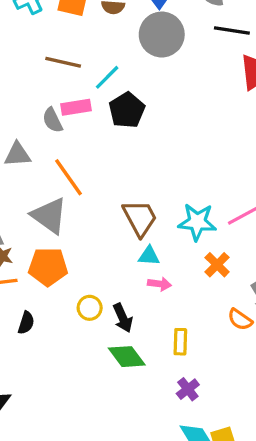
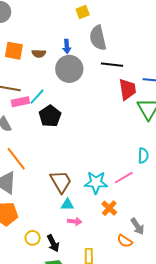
pink rectangle: (76, 107) -> (20, 102), moved

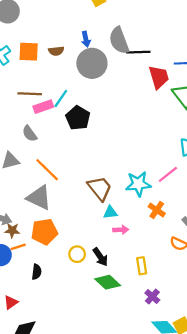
gray semicircle: (98, 38) -> (119, 40), moved

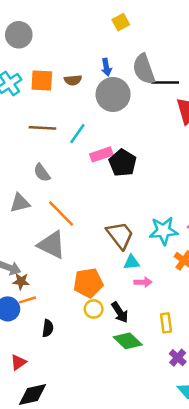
pink rectangle: (43, 107) -> (101, 154), moved
black pentagon: (78, 118) -> (123, 163), moved
orange pentagon: (44, 232) -> (88, 283), moved

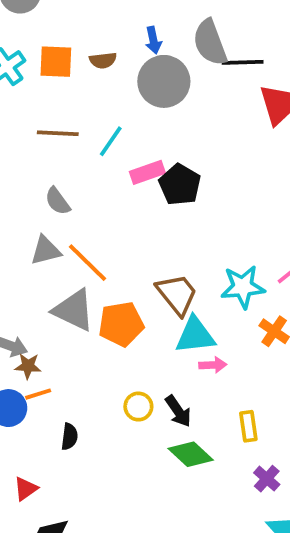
gray triangle: (20, 203) -> (46, 251), moved
cyan triangle: (132, 262) -> (195, 335), size x1.6
orange pentagon: (88, 283) -> (121, 324), moved

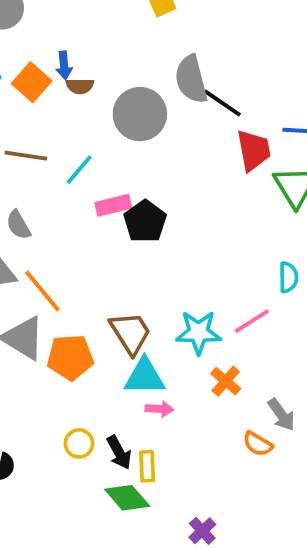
blue arrow: (153, 40) -> (64, 65), moved
orange square: (56, 62) -> (32, 82), turned 33
black line: (243, 62) -> (222, 103), turned 30
yellow rectangle: (248, 426) -> (147, 466), moved

